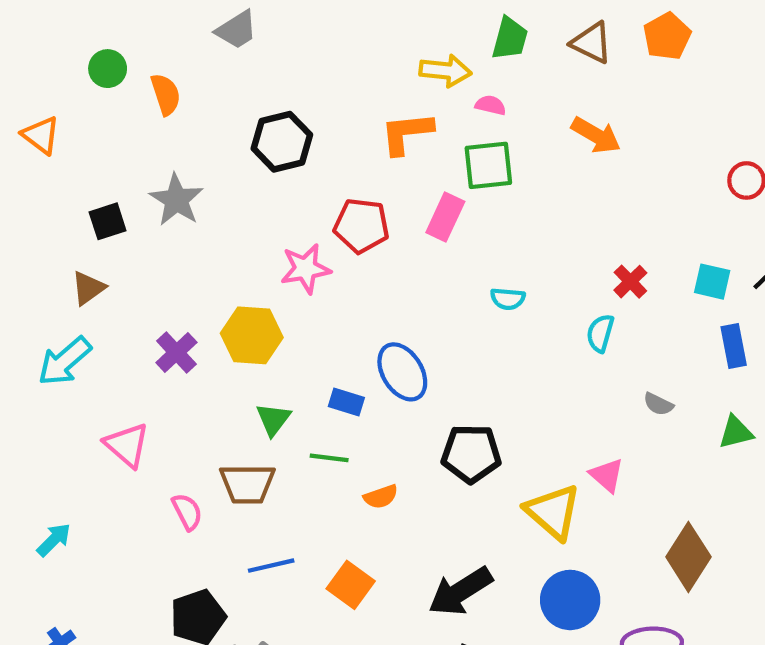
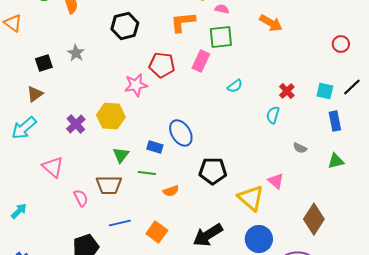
gray star: (176, 200) -> (76, 53), size x0.7
cyan semicircle: (508, 299) -> (235, 86), moved, turned -42

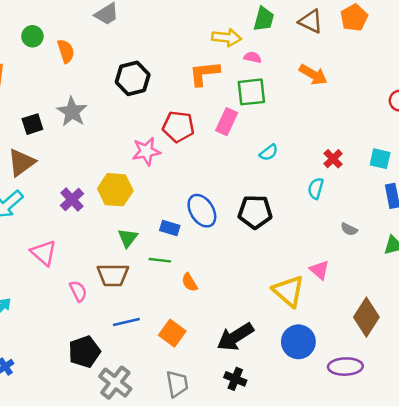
gray star: (76, 53) -> (72, 112), size x1.4
brown triangle: (35, 94) -> (21, 162), size x1.4
black pentagon: (213, 171) -> (255, 212), moved
orange semicircle: (171, 191) -> (190, 282), turned 77

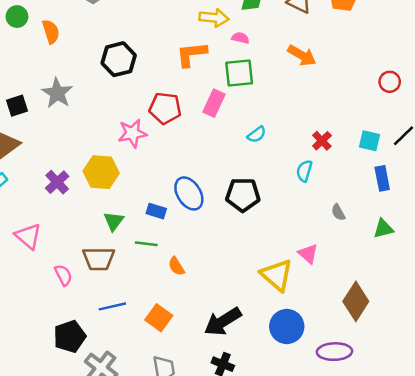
gray semicircle: (349, 229) -> (338, 212), turned 35

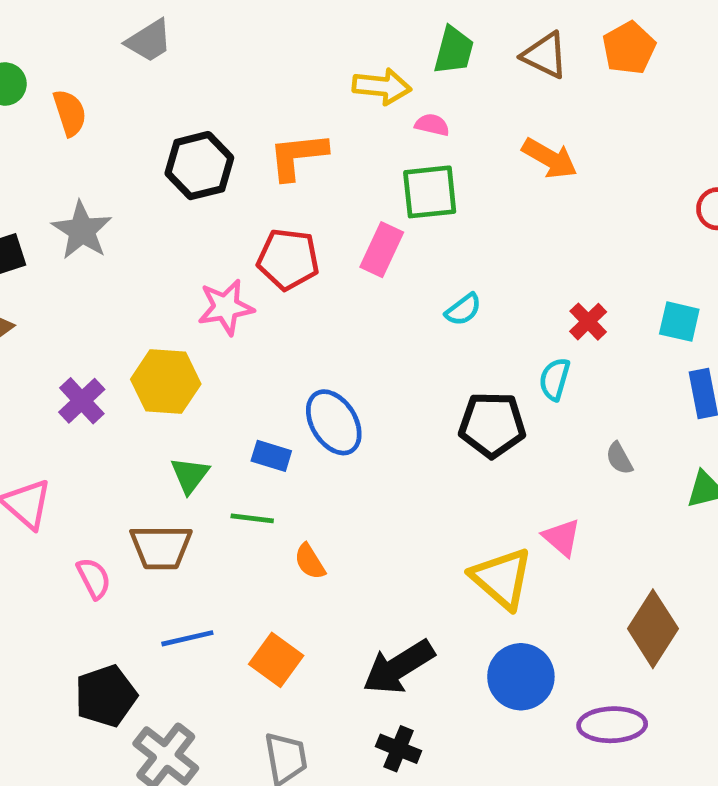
orange L-shape: (191, 54) -> (298, 156), moved
black pentagon: (243, 195) -> (492, 425), moved

